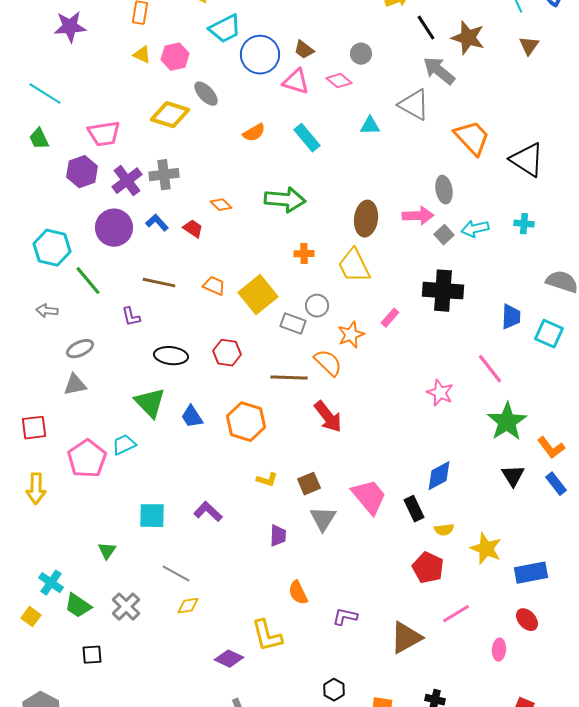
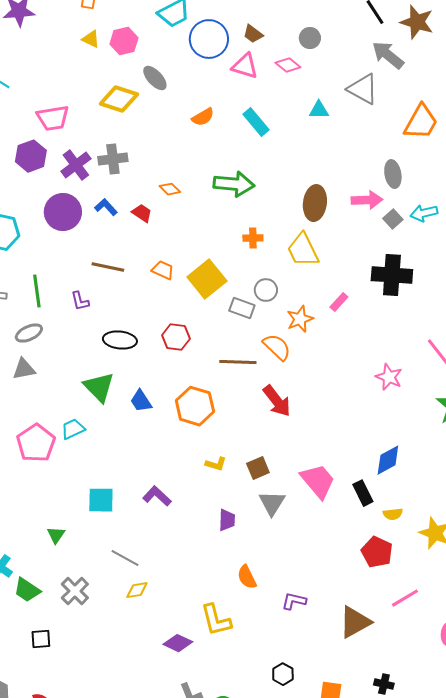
orange trapezoid: (472, 138) -> (421, 122), turned 72
green line: (88, 281) -> (37, 291), moved, turned 32

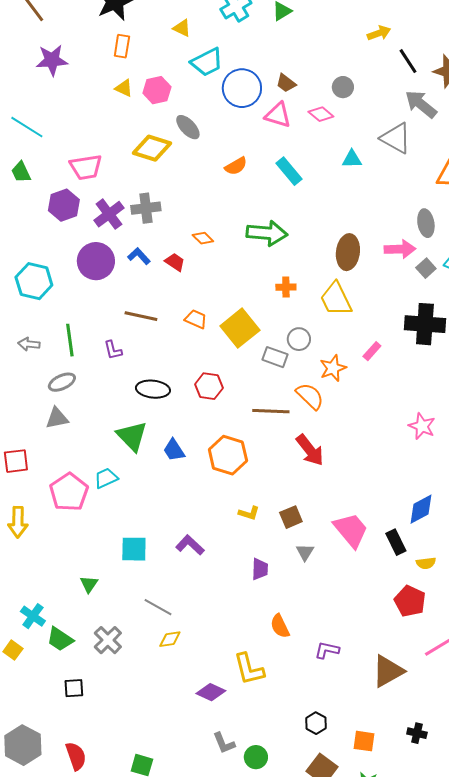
gray triangle: (272, 503) -> (305, 552), size x0.7

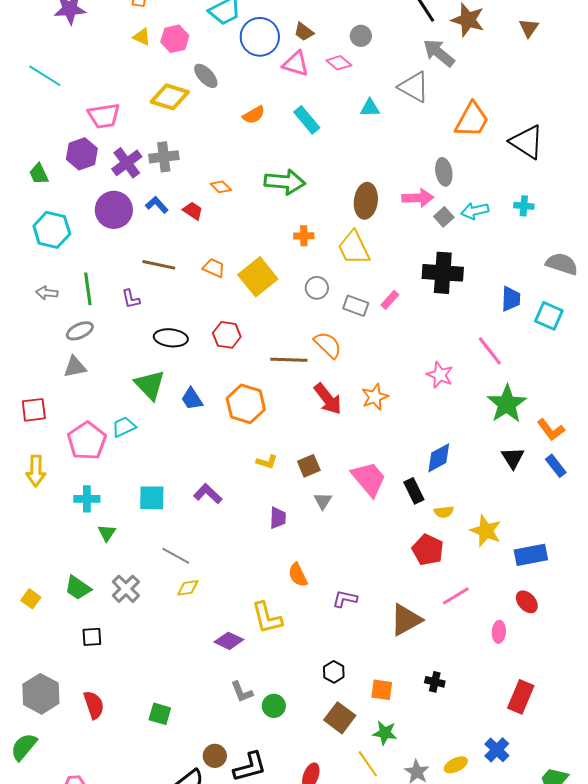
green trapezoid: (21, 172) -> (39, 174), moved
gray rectangle: (275, 357) -> (356, 306), moved
orange star: (333, 368) -> (375, 397), moved
cyan cross: (33, 616) -> (87, 499), moved, turned -35

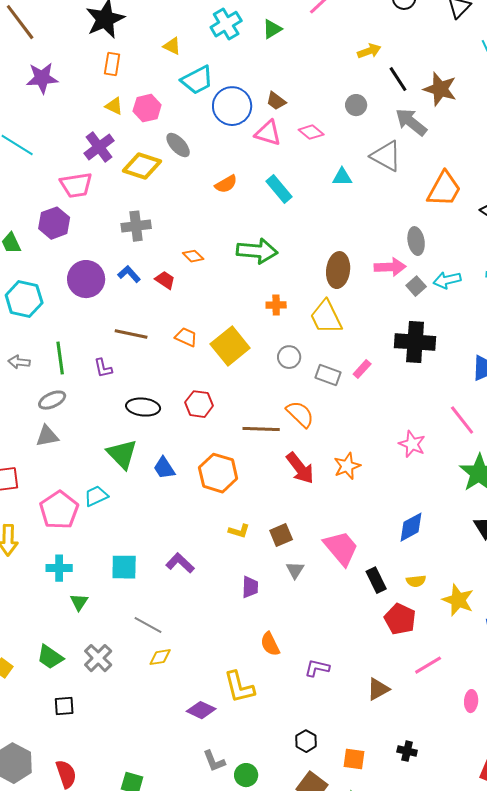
gray circle: (361, 36) -> (356, 105), moved
purple cross: (127, 163) -> (99, 147), moved
black rectangle: (414, 491) -> (376, 580), moved
brown triangle: (406, 620) -> (378, 689), size x0.7

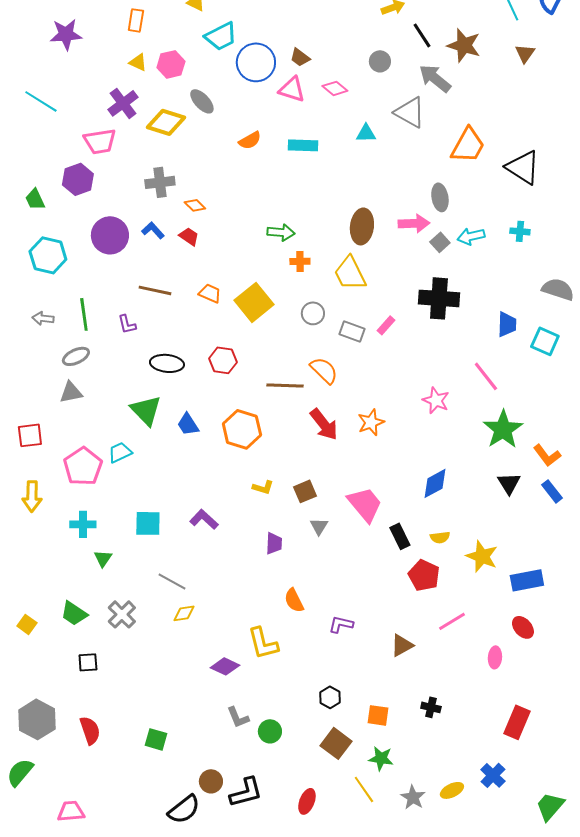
cyan rectangle: (279, 189) -> (303, 145), turned -48
green arrow: (257, 251) -> (281, 232), moved, size x0.7
orange diamond: (193, 256) -> (195, 205), moved

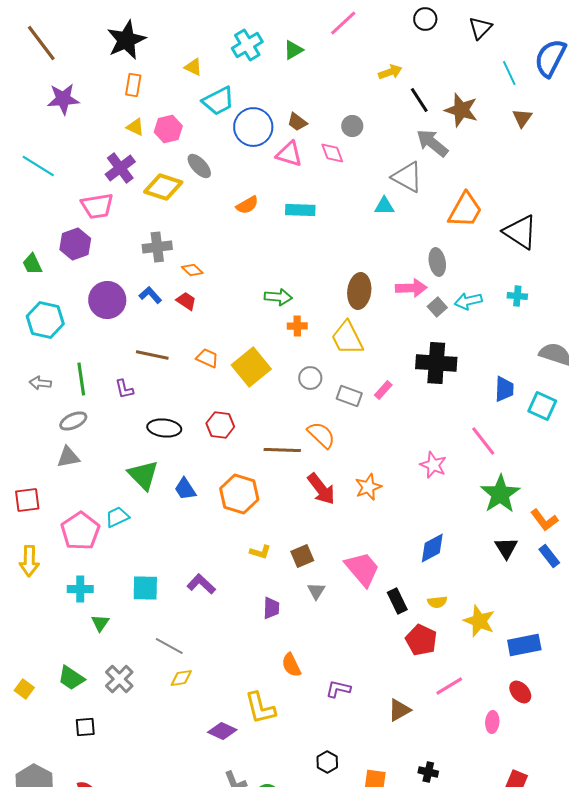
gray circle: (380, 61) -> (352, 126), moved
pink diamond: (335, 88) -> (332, 153), turned 30
cyan triangle: (366, 133) -> (384, 206), moved

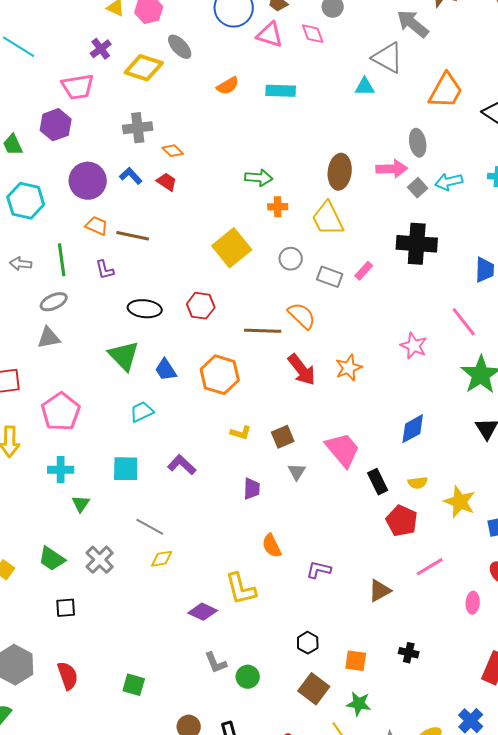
purple cross: (120, 168) -> (101, 49), size x0.7
orange trapezoid: (207, 358) -> (97, 226), moved
cyan trapezoid: (117, 517) -> (142, 412), moved

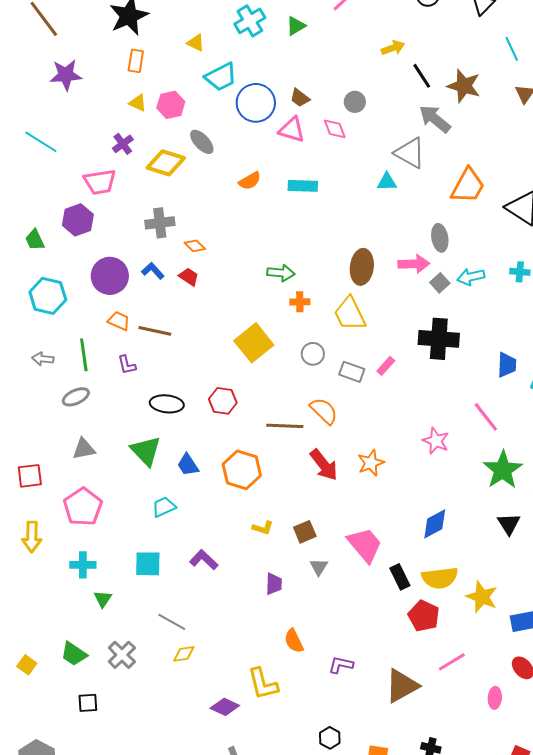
gray triangle: (49, 338) -> (84, 449), moved
yellow semicircle: (418, 483) -> (440, 578), size x1.8
brown triangle: (380, 591) -> (402, 686), size x1.5

